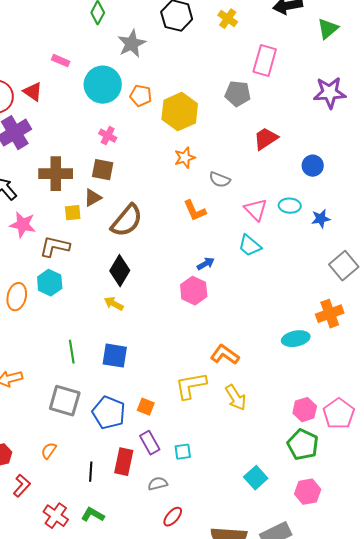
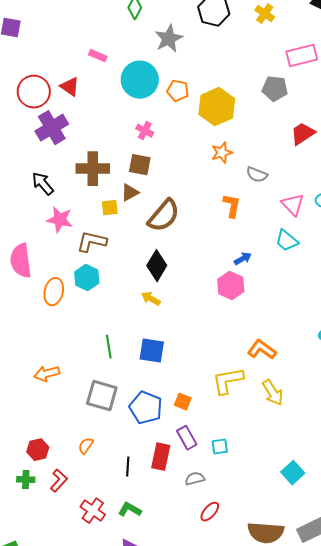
pink rectangle: (265, 61) -> (302, 56), turned 60
orange L-shape: (195, 211) -> (232, 206), turned -145

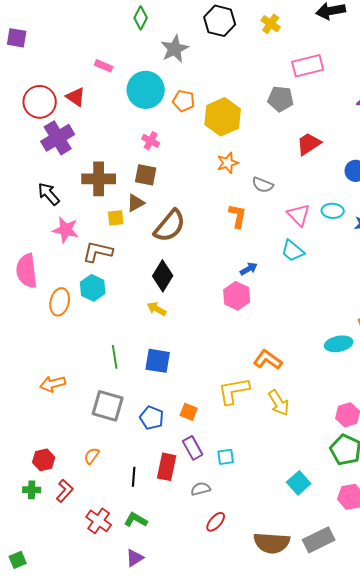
blue pentagon: (146, 408) -> (152, 418), size x0.7

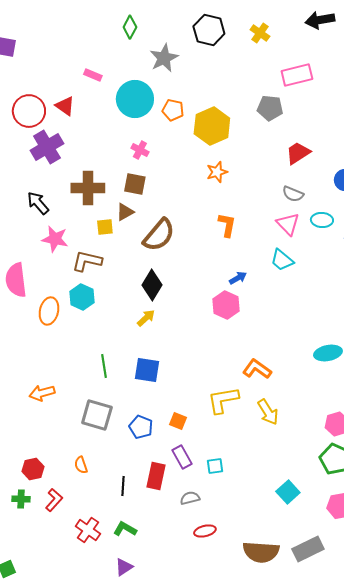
gray semicircle: (263, 185) -> (293, 194), moved
yellow arrow: (157, 309) -> (146, 318), turned 108
orange semicircle: (92, 456) -> (81, 465), turned -54
red ellipse: (216, 522) -> (205, 531), turned 35

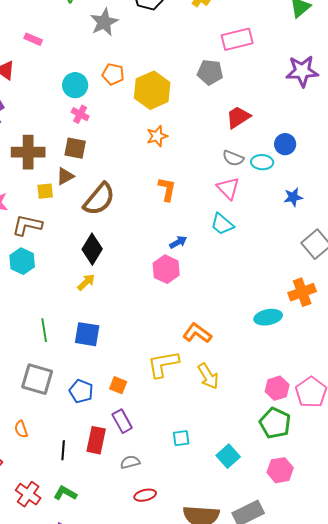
cyan circle: (135, 99) -> (75, 85), moved, size x0.7
cyan ellipse: (322, 220) -> (262, 162), moved
cyan square: (215, 466) -> (181, 438), moved

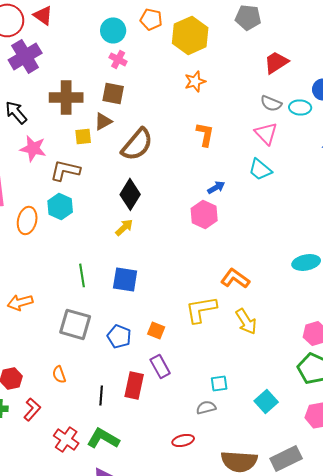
gray semicircle: (130, 462) -> (206, 407), moved
green L-shape: (65, 493) -> (103, 438), size x1.4

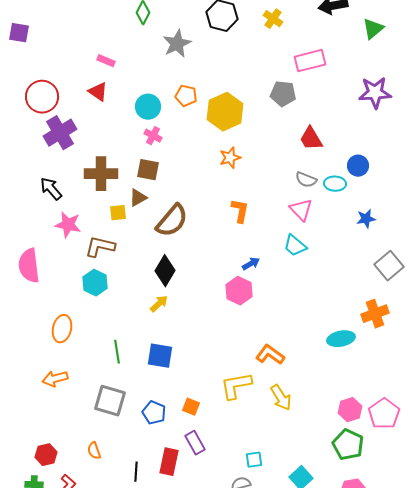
red triangle: (43, 15) -> (98, 92), moved
red trapezoid: (276, 62) -> (311, 139), turned -88
orange ellipse: (27, 220) -> (62, 329), moved

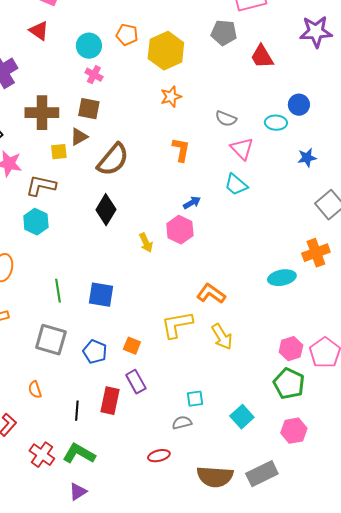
red trapezoid: (311, 139) -> (262, 57), moved
gray semicircle: (306, 180) -> (226, 119), moved
yellow arrow: (159, 304) -> (146, 243), moved, turned 108

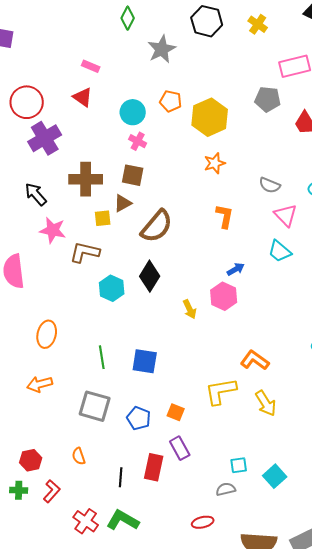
cyan hexagon: (36, 222) -> (112, 288), moved
cyan square: (242, 417) -> (275, 476), moved

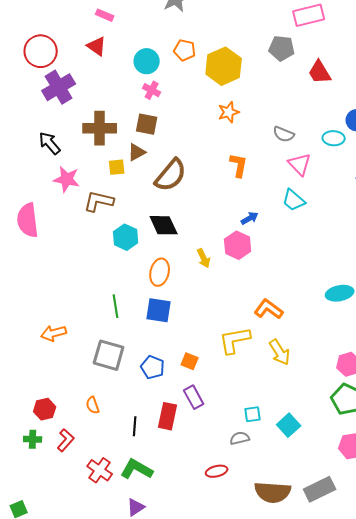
black diamond: (150, 276) -> (164, 225), turned -56
orange ellipse: (47, 334) -> (160, 272), moved

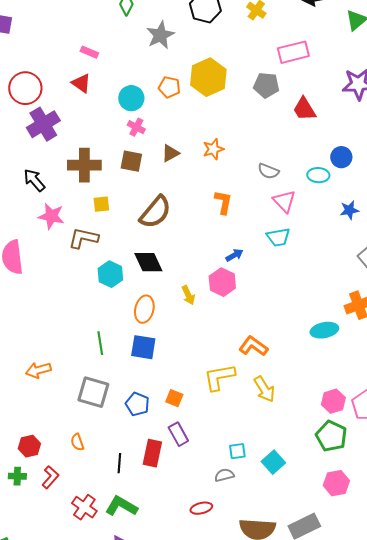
yellow hexagon: (224, 66) -> (208, 77), moved
brown triangle: (137, 152) -> (170, 153), moved
cyan trapezoid: (294, 200) -> (278, 237), turned -50

